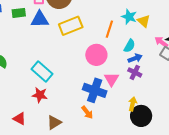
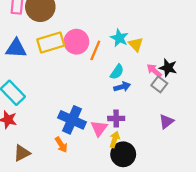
blue triangle: (40, 19) -> (16, 48), moved
pink circle: (96, 55) -> (76, 42), moved
purple cross: (135, 72) -> (116, 118), moved, turned -32
pink triangle: (111, 79) -> (99, 128), moved

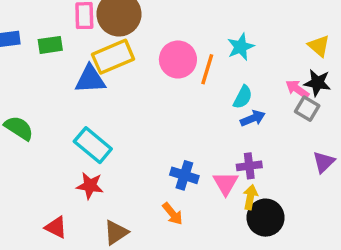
cyan star: (119, 38) -> (241, 47), turned 30
yellow rectangle: (51, 43) -> (113, 57), moved
yellow triangle: (136, 44) -> (319, 46), moved
blue cross: (72, 120) -> (184, 175), size x0.7

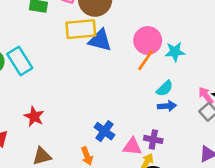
pink circle: (178, 59) -> (148, 41), moved
blue triangle: (90, 79) -> (100, 40), moved
cyan rectangle: (93, 145) -> (20, 61), moved
pink triangle: (226, 183) -> (132, 146), turned 48

